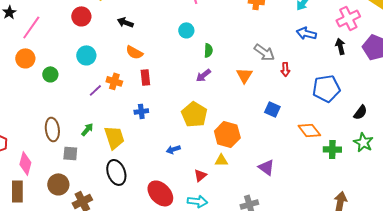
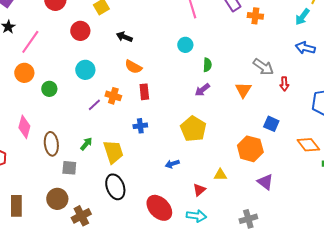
orange hexagon: (227, 134) -> (250, 149), moved
pink diamond: (25, 163) -> (24, 127), moved

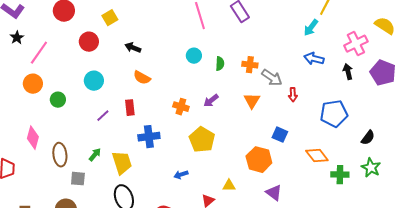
orange cross: (255, 16) -> (250, 65), moved
green semicircle: (207, 65) -> (220, 64), moved
red rectangle: (144, 92) -> (130, 108), moved
orange cross: (113, 96) -> (181, 107), moved
blue cross: (140, 126) -> (149, 137), size x1.5

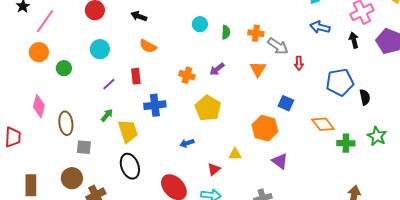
black semicircle: (368, 138) -> (365, 97), moved, turned -49
green arrow: (95, 155) -> (107, 115), moved

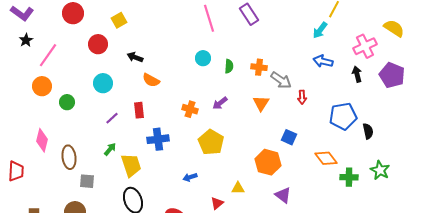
black arrow: (139, 16) -> (135, 57), moved

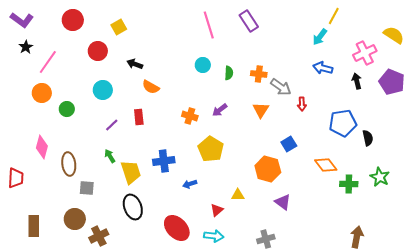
blue square: (289, 137) -> (289, 144), turned 35
blue cross: (158, 139) -> (164, 161), moved
green arrow: (110, 149) -> (110, 156), turned -72

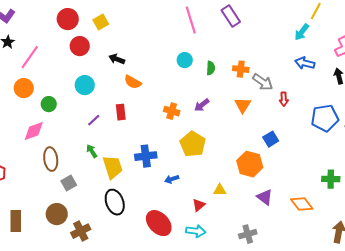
red circle: (73, 20) -> (68, 19), moved
pink diamond: (42, 147) -> (34, 131), moved, turned 55
orange diamond: (326, 165) -> (302, 204), moved
gray square: (87, 188) -> (69, 183), turned -35

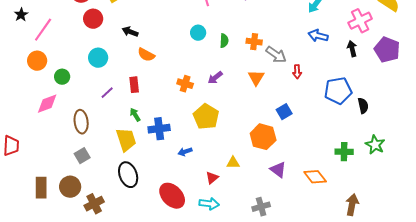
green arrow: (92, 151) -> (135, 115), moved
brown ellipse: (51, 159) -> (81, 122), moved
brown rectangle: (16, 221) -> (41, 188), moved

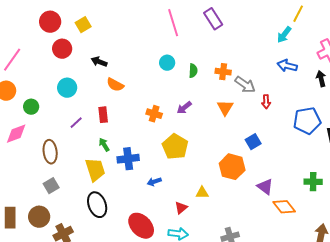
purple triangle: (278, 170) -> (265, 187), moved

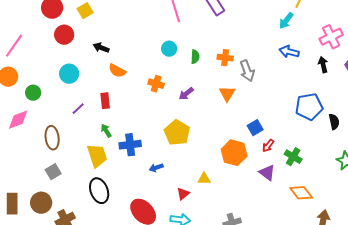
gray arrow: (245, 85) -> (247, 71), turned 35
red arrow: (266, 102) -> (268, 146), moved, turned 40
orange cross: (154, 114) -> (156, 84), moved
green cross: (313, 182) -> (293, 157), moved, turned 30
orange diamond: (284, 207) -> (301, 193), moved

